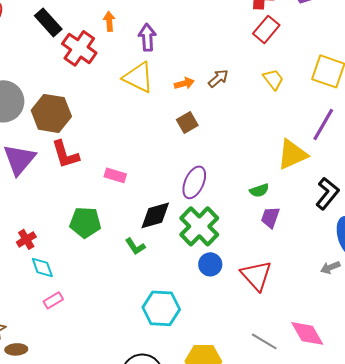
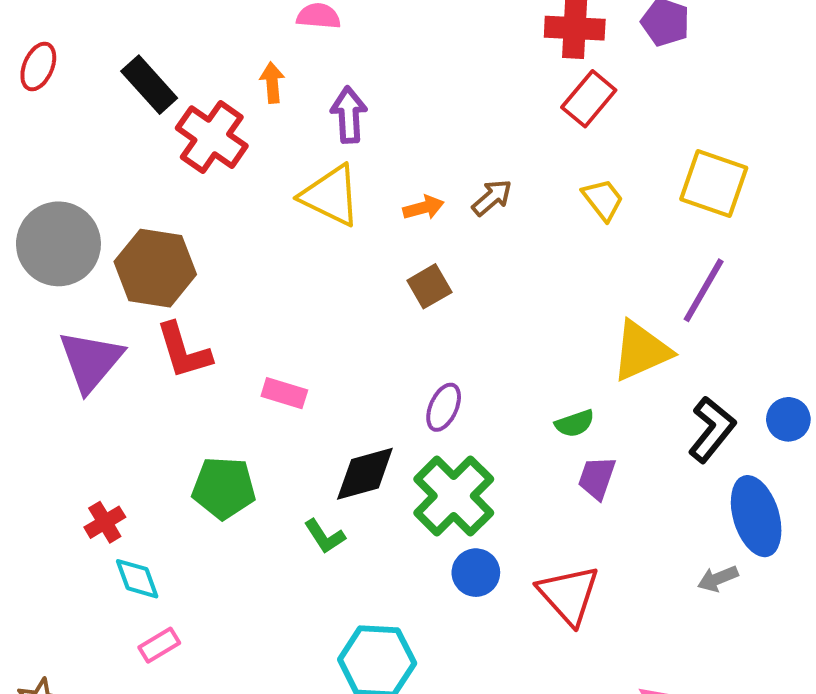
purple ellipse: (194, 182) -> (444, 407), size x0.7

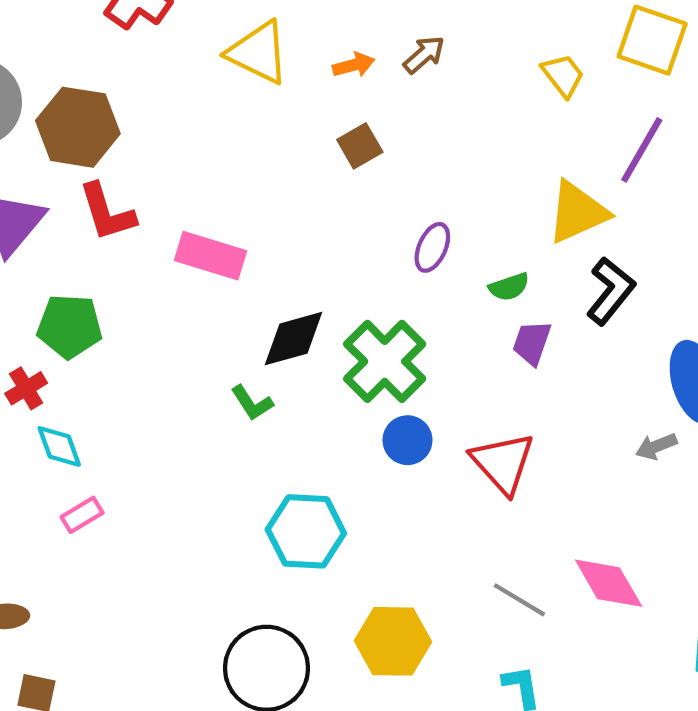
yellow trapezoid: (603, 200) -> (563, 75), moved
pink rectangle: (284, 393) -> (211, 256), size x1.5
purple ellipse: (444, 407) -> (432, 247), moved
black L-shape: (712, 429) -> (611, 291), moved
green pentagon: (224, 488) -> (70, 326), moved

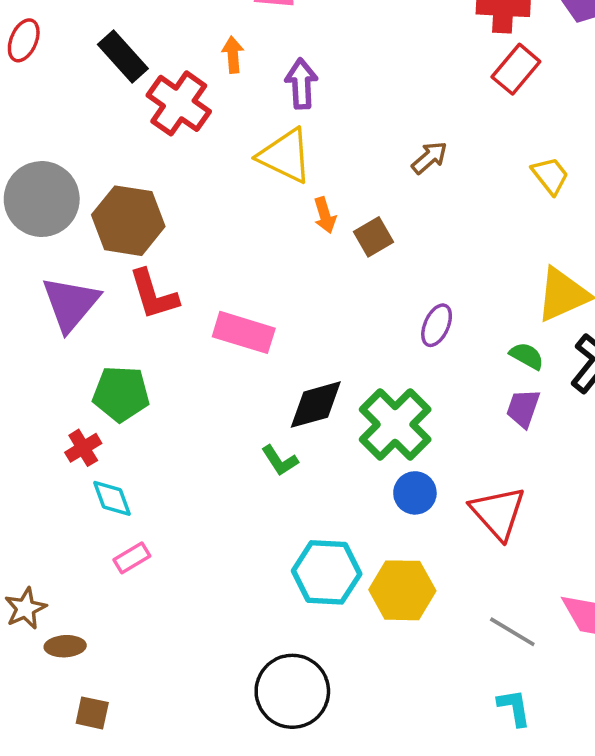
orange arrow: (354, 65) -> (325, 215), moved, turned 88
green semicircle: (509, 287) -> (527, 356), moved, turned -132
yellow hexagon: (393, 641) -> (402, 590), moved

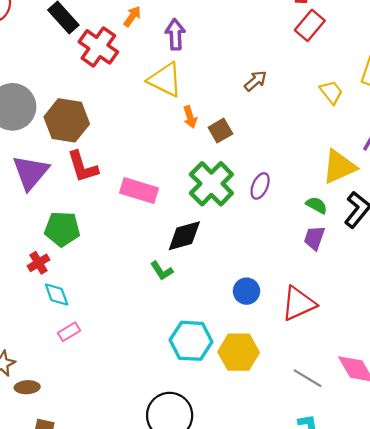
orange arrow: (233, 55) -> (132, 16), turned 40
green cross: (395, 424) -> (211, 184), moved
red triangle: (498, 513) -> (298, 304), turned 48

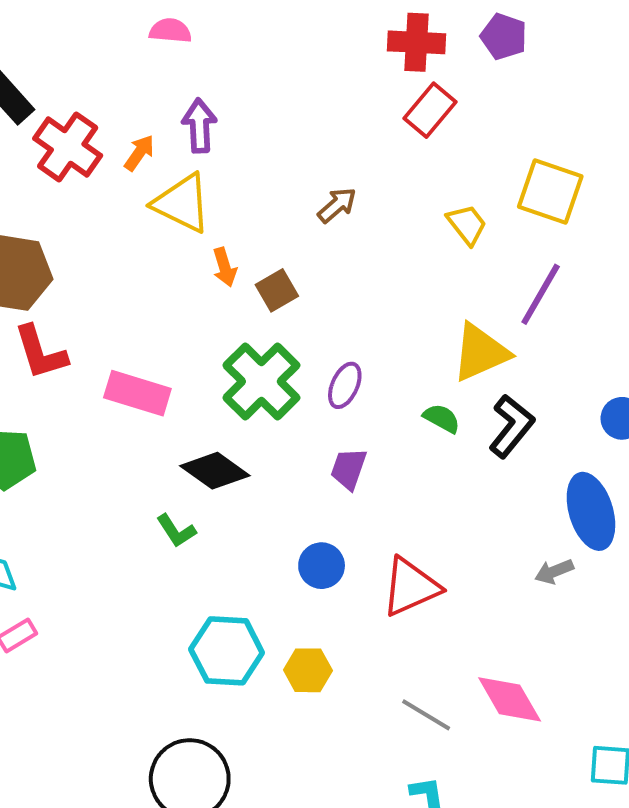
orange arrow: (132, 16) -> (139, 153), moved
black diamond: (184, 236) -> (215, 471), turned 51
purple trapezoid: (314, 238) -> (349, 469), moved
yellow hexagon: (239, 352) -> (308, 670), size x0.7

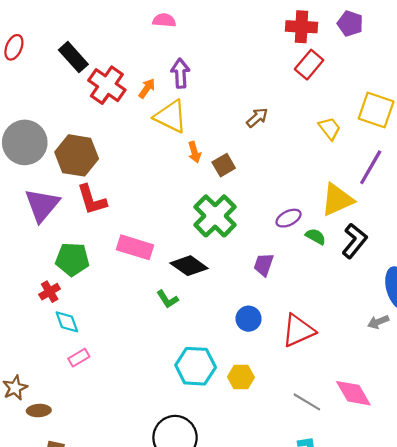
purple ellipse: (345, 385) -> (289, 218), moved, turned 40
pink rectangle: (137, 393) -> (135, 247), moved

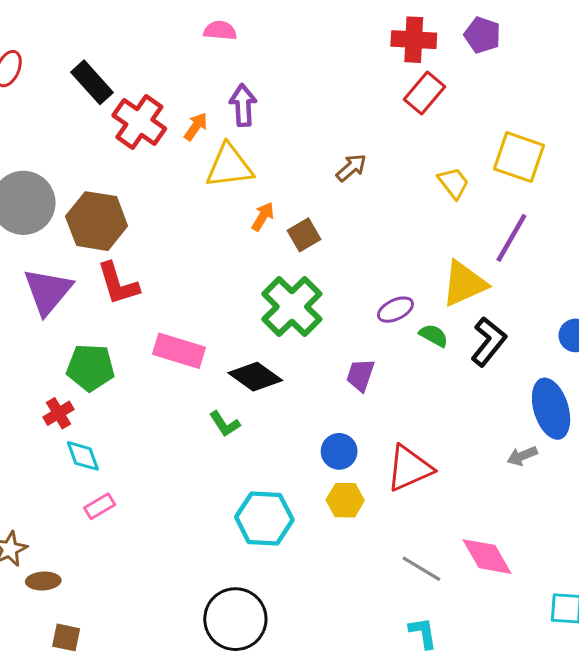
yellow triangle: (171, 116) -> (229, 166), turned -33
orange arrow: (194, 152) -> (263, 217), turned -132
yellow hexagon: (241, 377) -> (345, 500), moved

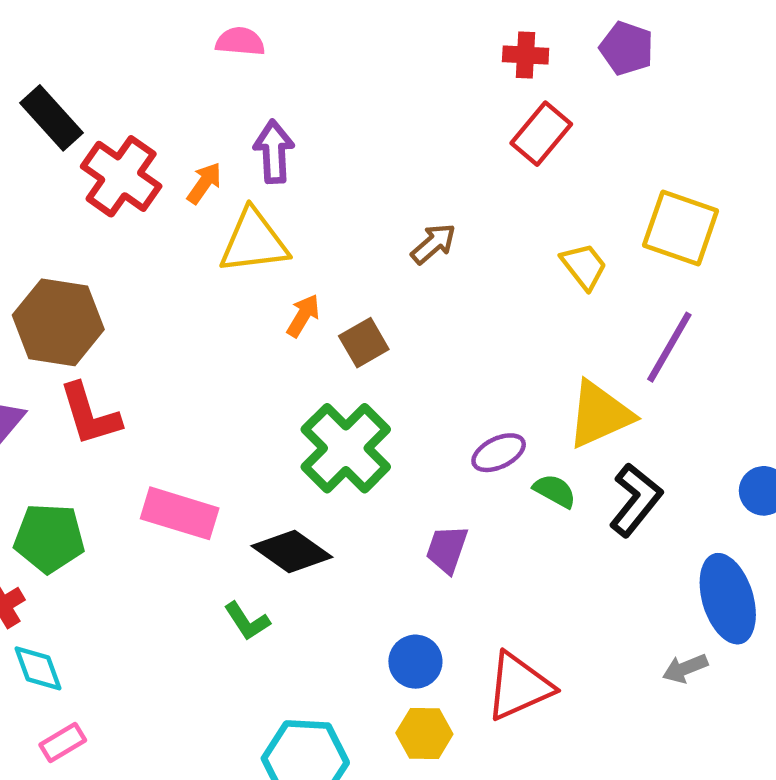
red cross: (414, 40) -> (526, 55), size x0.7

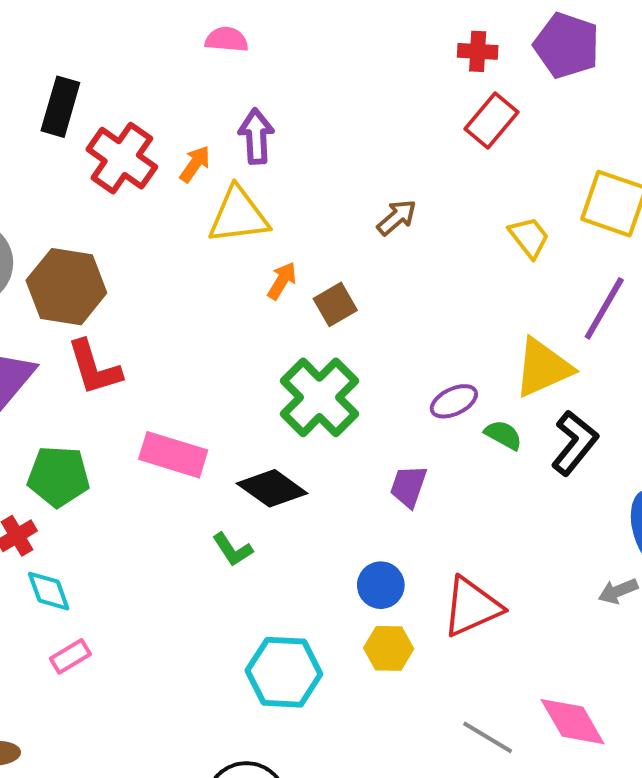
purple pentagon: (627, 48) -> (567, 45), size x1.4
black rectangle: (51, 118) -> (60, 107), turned 58

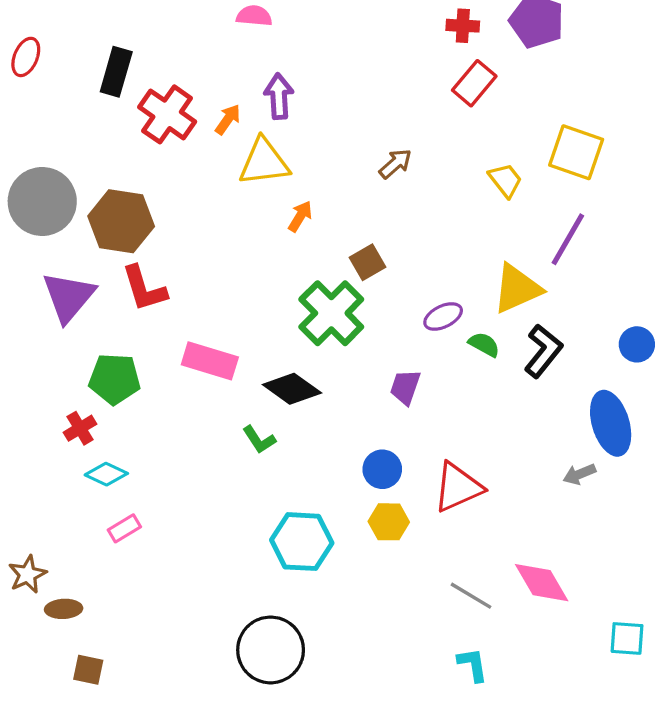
brown square: (335, 304) -> (367, 262), moved
cyan diamond: (49, 591) -> (106, 474), turned -45

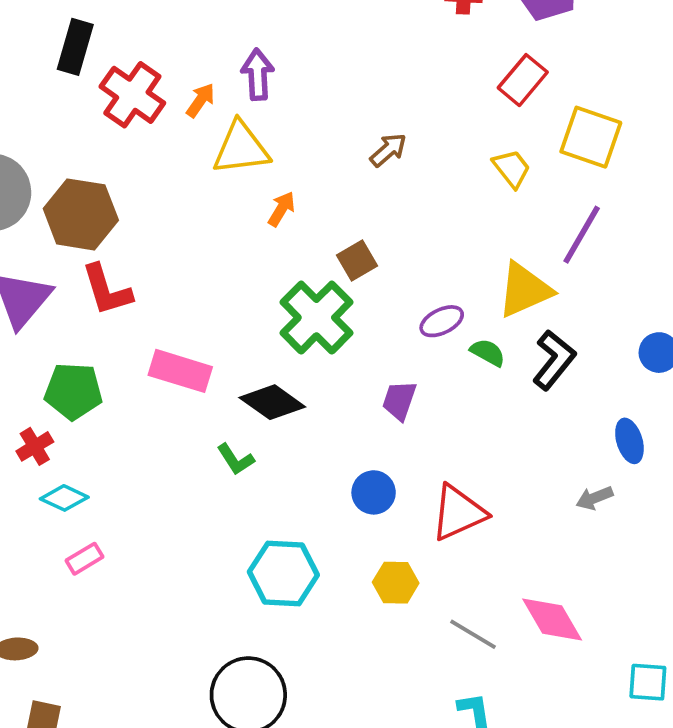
red rectangle: (474, 83) -> (523, 80), moved
blue ellipse: (611, 423) -> (629, 441), size x0.6
yellow hexagon: (389, 522) -> (396, 583), moved

